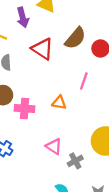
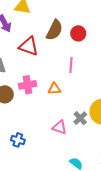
pink cross: (24, 108) -> (28, 85), moved
gray cross: (75, 161) -> (80, 118), moved

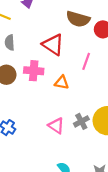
brown semicircle: (54, 30) -> (78, 19), turned 65
red triangle: (29, 46) -> (53, 45), moved

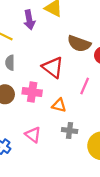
gray cross: (81, 121) -> (70, 131), moved, turned 32
pink triangle: (56, 126) -> (33, 135), moved

